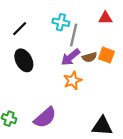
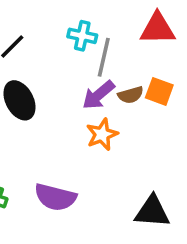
red triangle: (105, 18) -> (158, 29), size x1.5
purple semicircle: (45, 118) -> (55, 197), turned 55

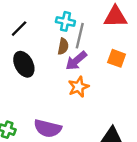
brown semicircle: (131, 95) -> (63, 46), moved, turned -63

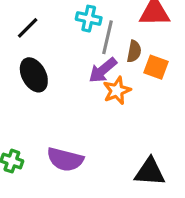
brown semicircle: (63, 46) -> (134, 51), moved
orange star: (79, 87) -> (117, 91), moved

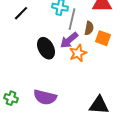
black ellipse: (34, 75) -> (46, 48), moved

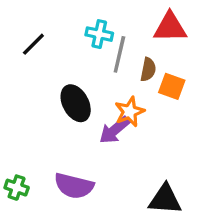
purple arrow: (69, 40) -> (114, 130), moved

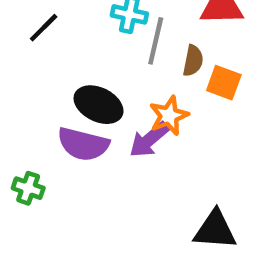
black ellipse: (76, 103) -> (99, 105), turned -36
purple semicircle: (74, 186) -> (83, 144), moved
green cross: (17, 188) -> (28, 188), moved

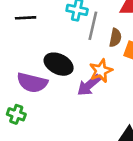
black line: (44, 28) -> (26, 18), turned 42
purple semicircle: (83, 144) -> (32, 83), moved

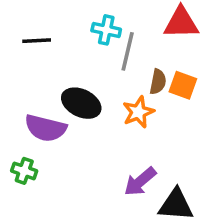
brown semicircle: (115, 38) -> (158, 82), moved
purple arrow: (89, 85) -> (140, 182), moved

